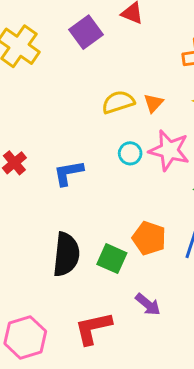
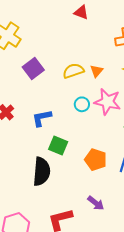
purple square: (86, 32) -> (33, 68), moved
green square: (112, 259) -> (58, 145), moved

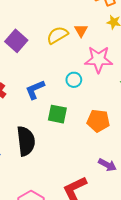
cyan circle: (82, 104) -> (74, 80), moved
black semicircle: (42, 171) -> (26, 141), moved

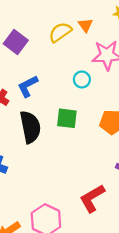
blue L-shape: (35, 90) -> (28, 86), moved
black semicircle: (26, 141) -> (30, 127), moved

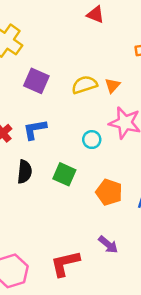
purple square: (16, 42) -> (36, 81), turned -30
black semicircle: (30, 127) -> (25, 172), size x0.7

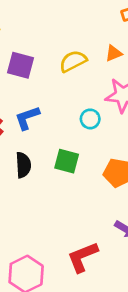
orange triangle: (112, 85) -> (114, 53), moved, turned 35

